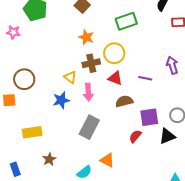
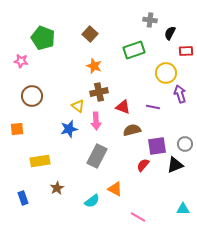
yellow circle: (114, 53) -> (166, 73), moved
brown circle: (24, 79) -> (32, 96), moved

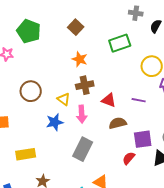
brown circle: (32, 96) -> (31, 91), moved

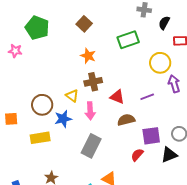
brown circle: (31, 91) -> (42, 105), moved
purple line: (139, 100) -> (147, 97), turned -32
yellow rectangle: (26, 154) -> (40, 138), moved

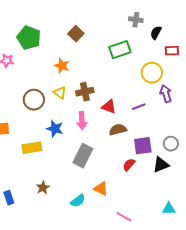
orange star: (88, 56) -> (62, 66), moved
yellow triangle: (72, 96) -> (60, 93), moved
brown circle: (42, 105) -> (34, 100), moved
blue star: (63, 119) -> (55, 129), turned 30

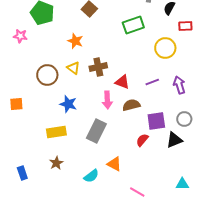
purple arrow: (166, 94) -> (179, 85), moved
pink arrow: (82, 121) -> (107, 100), moved
yellow rectangle: (32, 148) -> (56, 132), moved

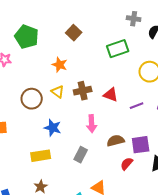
red triangle: (122, 82) -> (111, 95), moved
brown semicircle: (131, 105) -> (116, 141), moved
gray rectangle: (96, 131) -> (81, 155), size x0.7

